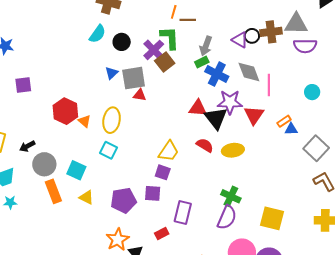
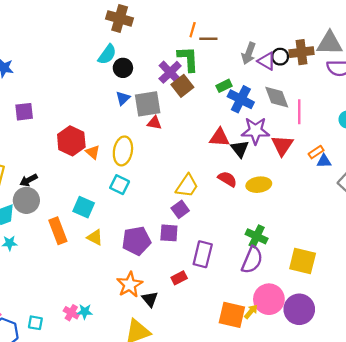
black circle: (122, 42) -> (123, 68), moved
gray arrow: (206, 46) -> (249, 53), moved
black triangle: (216, 118) -> (240, 149), size x0.7
gray circle: (44, 164) -> (26, 200), moved
purple square: (163, 172) -> (180, 209), turned 35

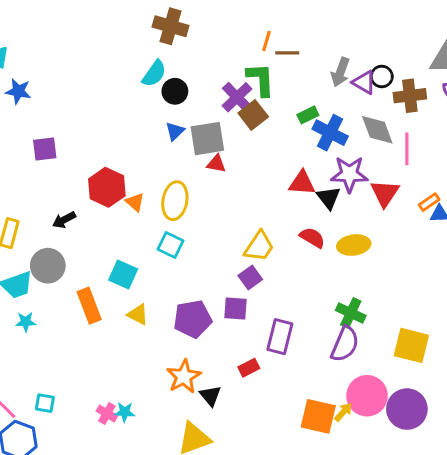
brown cross: (301, 52) -> (410, 96), moved
black arrow: (29, 180) -> (64, 220), moved
cyan square: (35, 323) -> (45, 403), moved

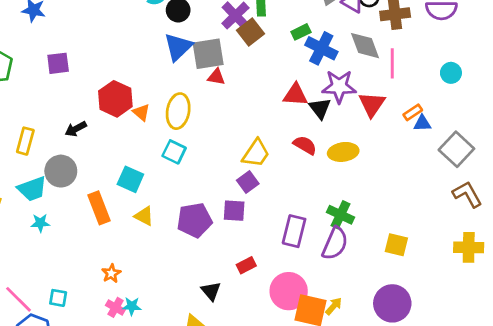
blue triangle: (175, 131) -> (178, 47), size x1.6
purple rectangle: (280, 337) -> (294, 231), moved
yellow square: (411, 345) -> (396, 245), size x0.7
orange star: (184, 377) -> (111, 273), moved, size x0.6
pink circle: (367, 396) -> (289, 291), moved

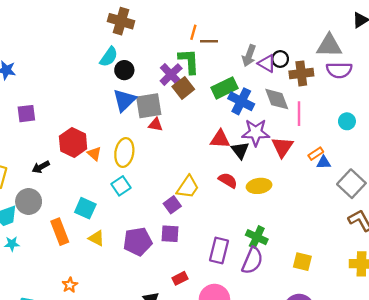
green rectangle: (301, 32) -> (225, 88), size x1.6
cyan square: (174, 152) -> (121, 186), turned 30
purple square: (248, 182) -> (172, 205), moved

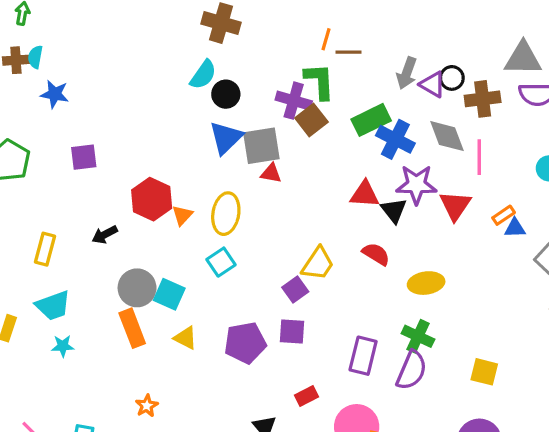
purple cross: (171, 75) -> (294, 101), turned -30
orange triangle: (94, 154) -> (182, 215), turned 32
yellow ellipse: (259, 186) -> (426, 283), moved
gray circle: (29, 201) -> (137, 288), moved

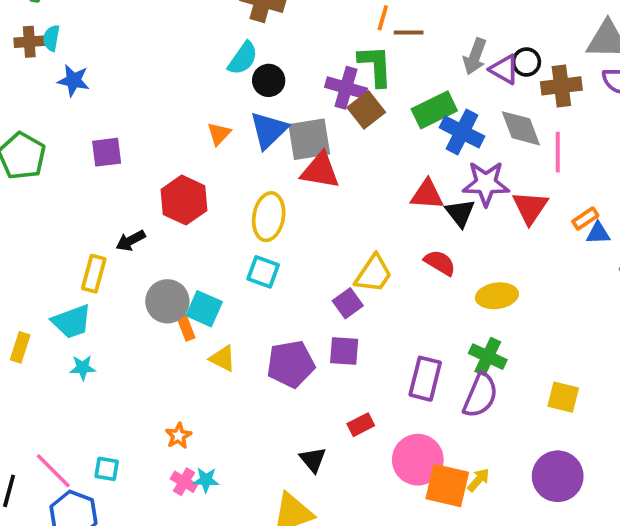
red triangle: (271, 173) -> (320, 171), size x1.6
orange triangle: (182, 215) -> (219, 134), moved
yellow rectangle: (45, 249) -> (94, 274), moved
cyan square: (221, 262) -> (263, 272), turned -36
orange rectangle: (132, 328) -> (186, 327), moved, size x0.6

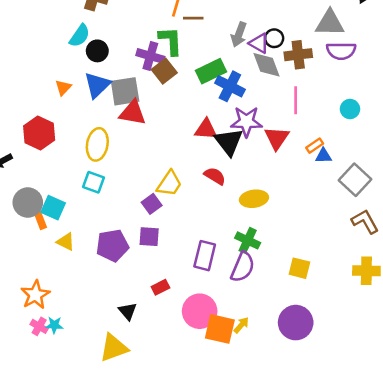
gray diamond: (521, 128) -> (267, 65), moved
black triangle: (460, 213) -> (229, 142), size x1.4
orange star: (178, 436) -> (35, 295), size x1.6

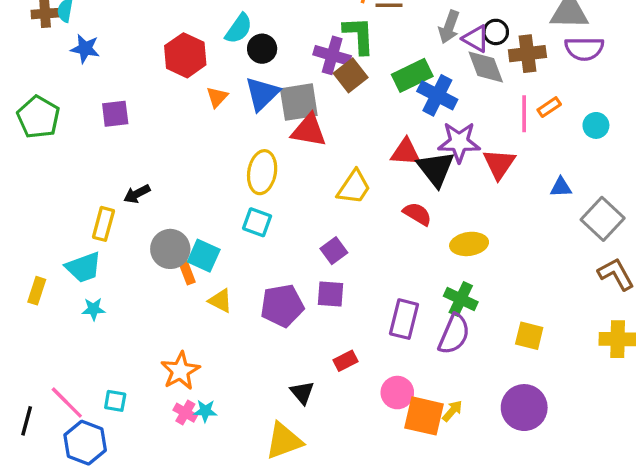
red hexagon: (39, 133) -> (185, 55), moved
orange rectangle: (315, 146) -> (549, 107), moved
yellow trapezoid: (169, 184) -> (354, 187), moved
pink circle: (200, 311) -> (397, 393), size x0.7

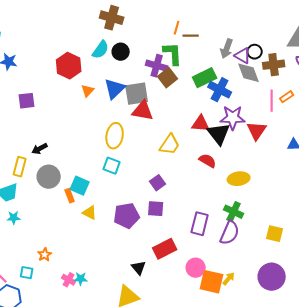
black circle: (262, 49) -> (121, 52), moved
gray circle: (170, 249) -> (49, 177), moved
red rectangle: (346, 361) -> (165, 249), size x1.6
orange star: (180, 371) -> (45, 255), moved, size x0.6

